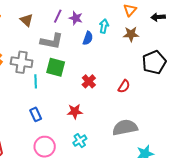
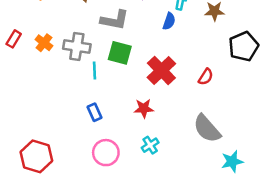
blue semicircle: (88, 38) -> (169, 21), moved
red cross: (89, 81) -> (161, 71), size x1.6
gray semicircle: (125, 128) -> (207, 129), turned -120

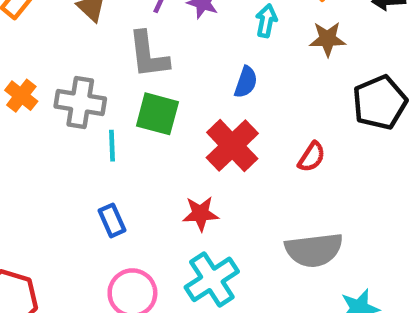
gray L-shape: (115, 20) -> (148, 55), turned 72
blue semicircle: (169, 21) -> (246, 82), moved
gray semicircle: (207, 129) -> (314, 250), turned -56
cyan cross: (150, 145) -> (212, 279), size x1.6

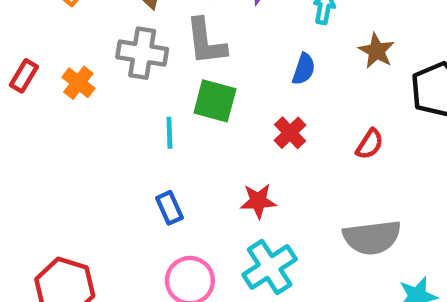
brown star: (328, 39) -> (376, 51), moved, turned 30
gray cross: (80, 102) -> (142, 53), moved
red cross: (232, 146) -> (290, 133), size x0.6

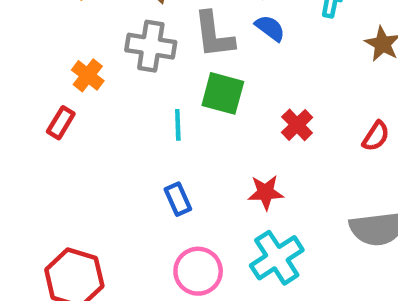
blue semicircle: (304, 69) -> (270, 28), moved, turned -72
red rectangle: (24, 76) -> (61, 123), moved

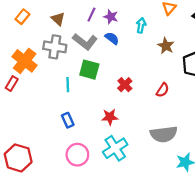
gray L-shape: (214, 35) -> (85, 41), turned -45
orange cross: (88, 75) -> (25, 61), size x1.6

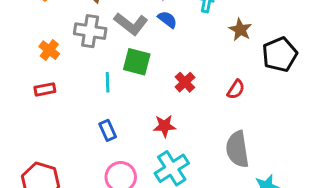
orange cross: (25, 61) -> (49, 50), size x0.6
red rectangle: (12, 84) -> (45, 89), moved, turned 48
gray semicircle: (164, 134) -> (237, 149), turned 88

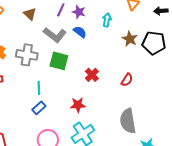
gray cross: (90, 31) -> (27, 55), moved
black pentagon: (280, 54) -> (154, 43), moved, turned 30
cyan line: (108, 82) -> (39, 88), moved
blue rectangle: (108, 130) -> (39, 108), turned 72

